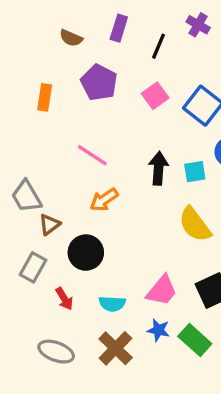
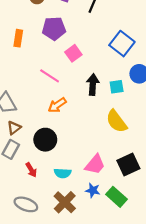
purple pentagon: (99, 83) -> (54, 28), turned -30
pink square: (155, 96) -> (73, 53), moved
brown triangle: (50, 224) -> (14, 128), moved

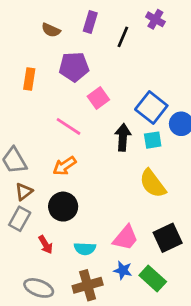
blue square: (122, 44) -> (151, 107), moved
orange arrow: (57, 105) -> (64, 166), moved
brown cross: (65, 202) -> (88, 285), turned 30

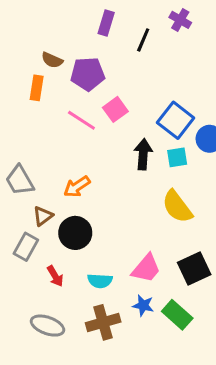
brown semicircle: (51, 30) -> (52, 60), moved
pink line: (69, 126) -> (81, 120), moved
brown triangle: (24, 192) -> (43, 216), moved

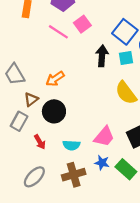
gray ellipse: (47, 326) -> (34, 177), turned -65

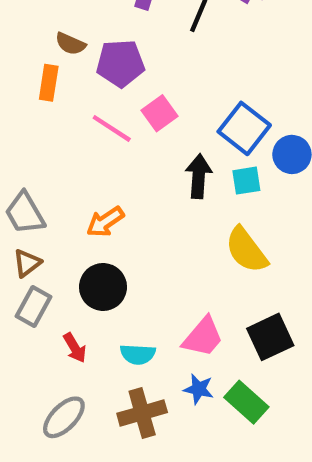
brown triangle: (31, 99) -> (27, 263), moved

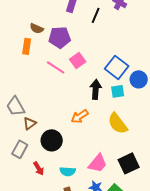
orange arrow: (105, 222) -> (80, 116), moved
brown triangle: (27, 263) -> (30, 123), moved

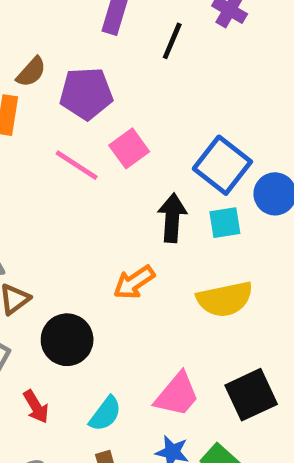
brown semicircle: (37, 28) -> (31, 72), turned -72
yellow semicircle: (118, 123) -> (225, 299), turned -65
cyan semicircle: (68, 171) -> (105, 414), turned -56

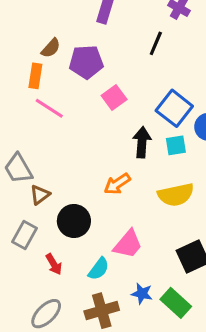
black line: (172, 41) -> (156, 43), moved
pink line: (77, 165) -> (49, 108), moved
pink trapezoid: (177, 395) -> (128, 244), moved

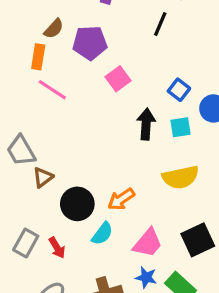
blue square: (174, 108) -> (179, 90), size x0.6
orange arrow: (117, 184) -> (121, 199), moved
gray rectangle: (25, 235) -> (26, 243), moved
pink trapezoid: (128, 244) -> (148, 243), moved
cyan semicircle: (99, 269) -> (102, 234), moved

